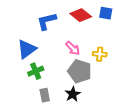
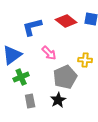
pink arrow: (73, 48) -> (49, 53), moved
gray pentagon: (80, 71) -> (65, 77), turned 30

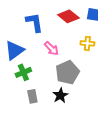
blue L-shape: (32, 27) -> (34, 22), turned 95
yellow cross: (85, 60) -> (87, 43), moved

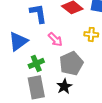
green cross: (23, 72) -> (36, 63), moved
gray rectangle: (32, 96) -> (36, 87), size x1.6

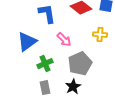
gray rectangle: (36, 87) -> (45, 88), size x0.6

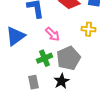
green cross: (45, 64) -> (44, 58), moved

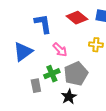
gray rectangle: (33, 82) -> (36, 86), moved

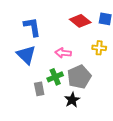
blue L-shape: (43, 24) -> (32, 27), moved
pink arrow: (60, 50) -> (63, 53), turned 140
blue triangle: (23, 52) -> (26, 55), turned -40

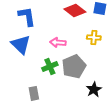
gray rectangle: (39, 89) -> (34, 93), moved
black star: (72, 100) -> (94, 89), moved

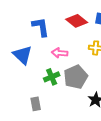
blue L-shape: (27, 16) -> (41, 27), moved

